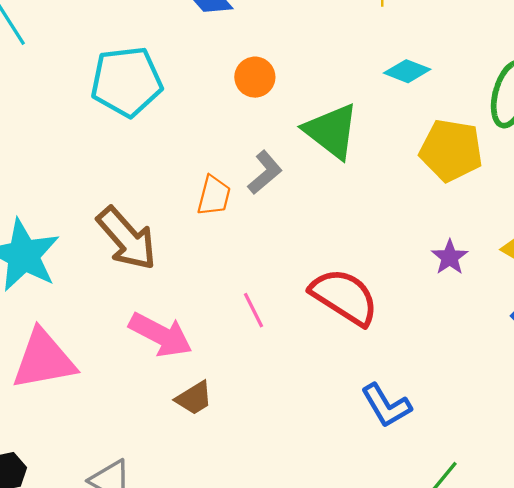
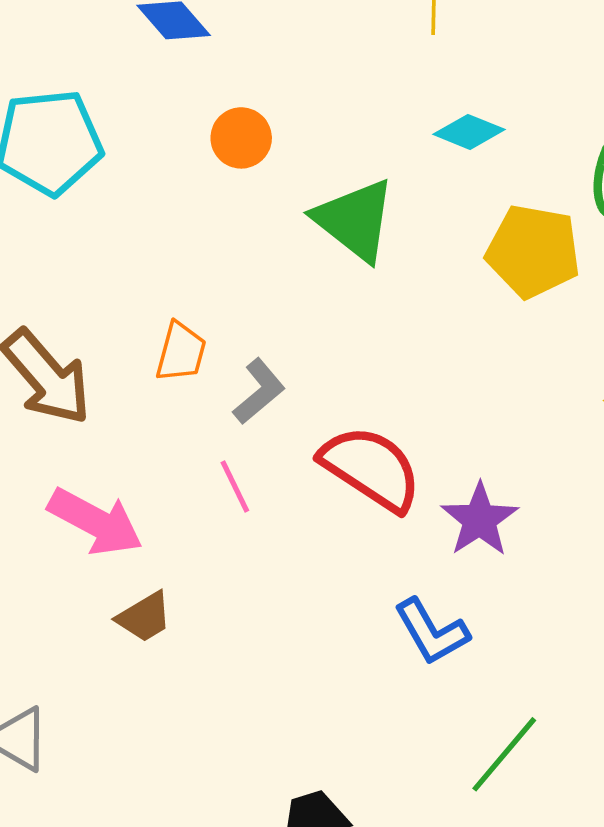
gray L-shape: (265, 172) -> (259, 391), moved
orange trapezoid: (214, 196) -> (181, 352), moved
purple star: (450, 257) -> (480, 520), moved, size x1.4

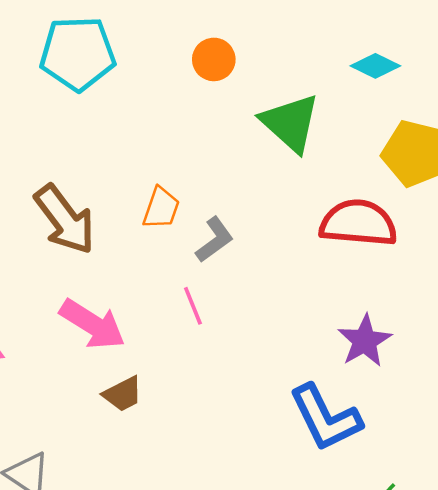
red semicircle: (371, 468) -> (358, 223), moved, turned -32
blue L-shape: (432, 632) -> (325, 418), size x1.4

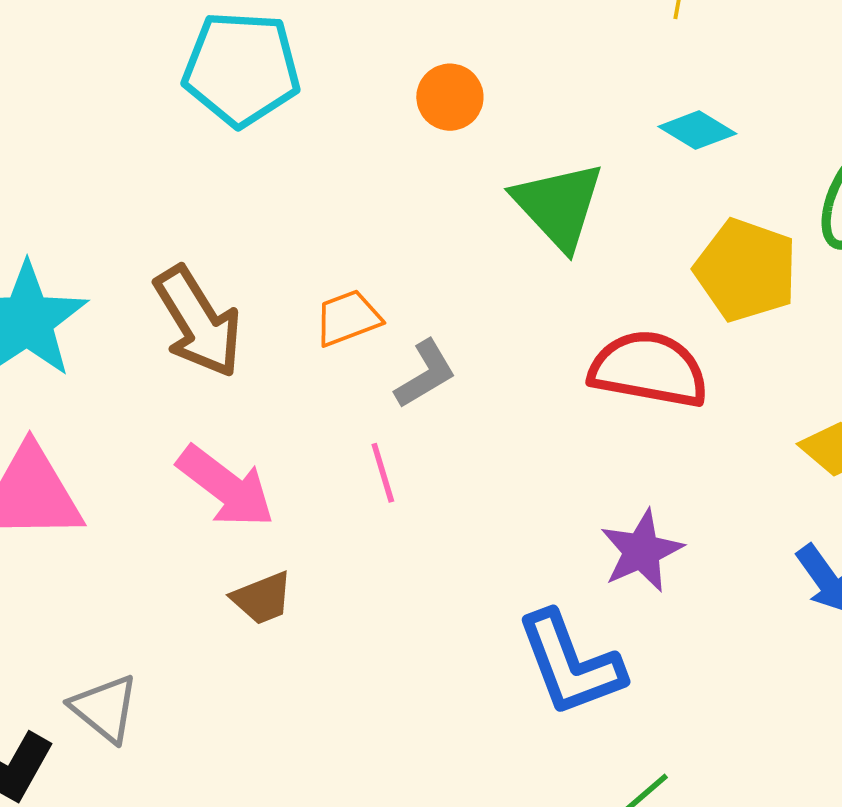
orange trapezoid: (161, 208) -> (348, 318), turned -135

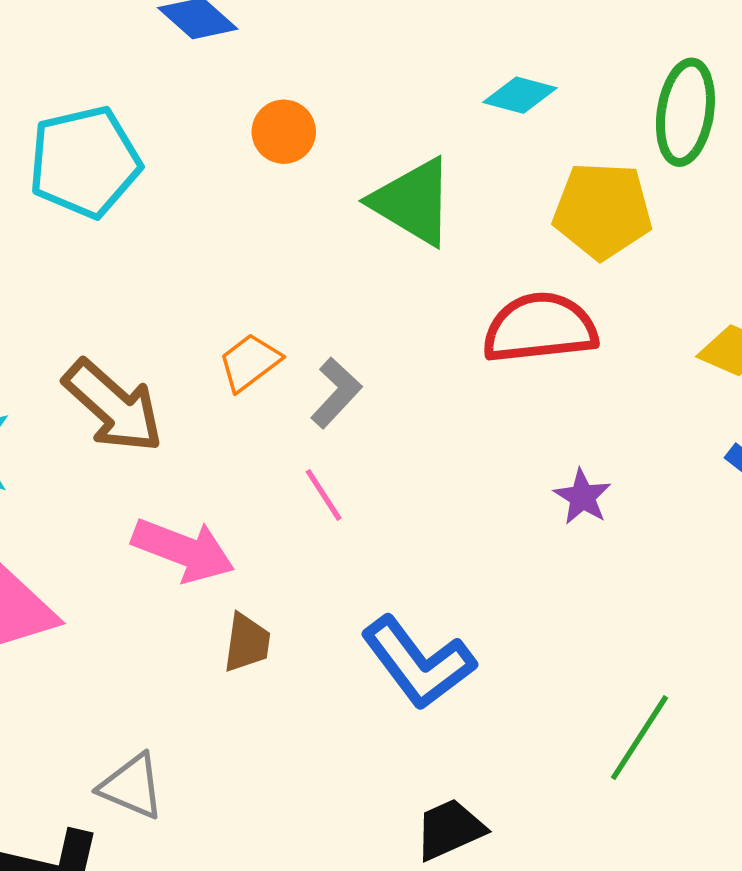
purple star: (642, 551) -> (582, 497), size x0.7
brown trapezoid: (262, 598) -> (247, 643), turned -44
blue L-shape: (570, 664) -> (418, 663), moved

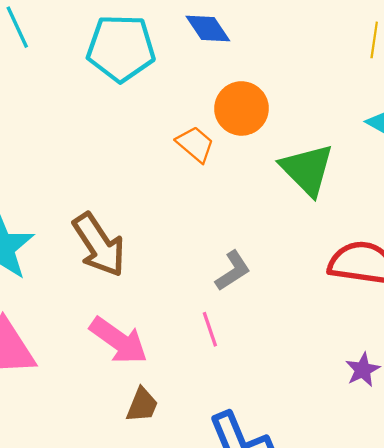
orange circle: (284, 132) -> (241, 108), size x1.4
cyan pentagon: (85, 162) -> (121, 48), moved
orange trapezoid: (250, 362) -> (195, 144), moved, turned 63

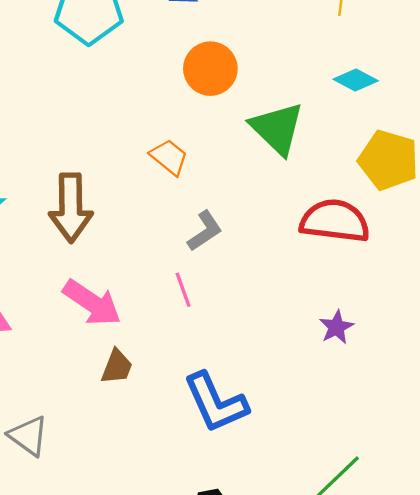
orange trapezoid: (195, 144) -> (169, 157), moved
brown arrow: (99, 245) -> (71, 208), turned 34

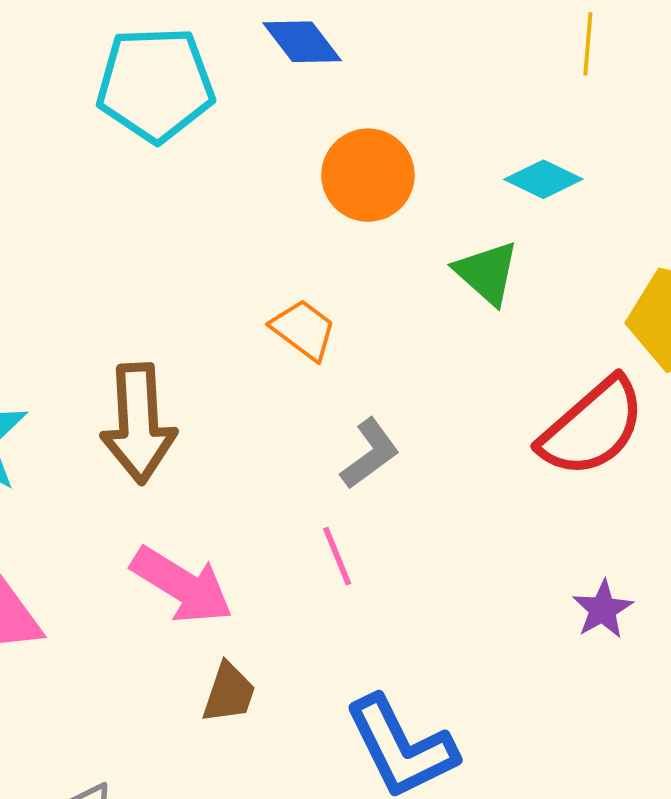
cyan diamond: (356, 80) -> (543, 179), moved
green triangle: (277, 128) -> (487, 273), size x0.7
red semicircle: (335, 221) -> (592, 427), turned 134

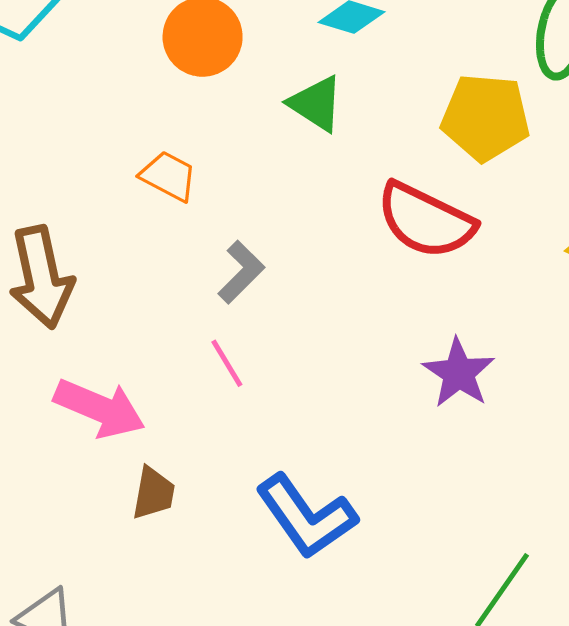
red semicircle: (592, 427) -> (426, 220), turned 76
purple star: (603, 609) -> (459, 373), size x1.4

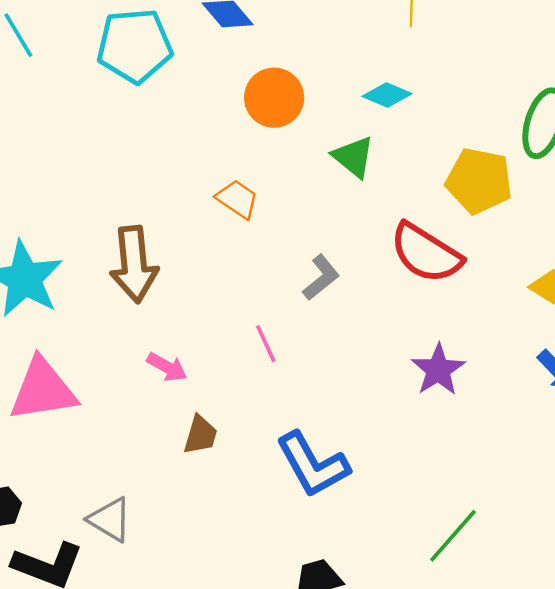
gray L-shape: (241, 272) -> (321, 277), moved
pink arrow: (99, 408) -> (167, 367), size x0.6

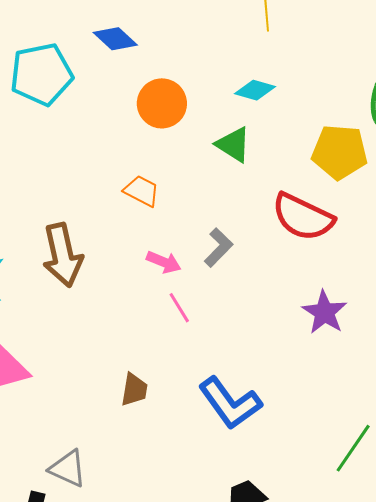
pink arrow: (167, 367) -> (164, 262), moved

